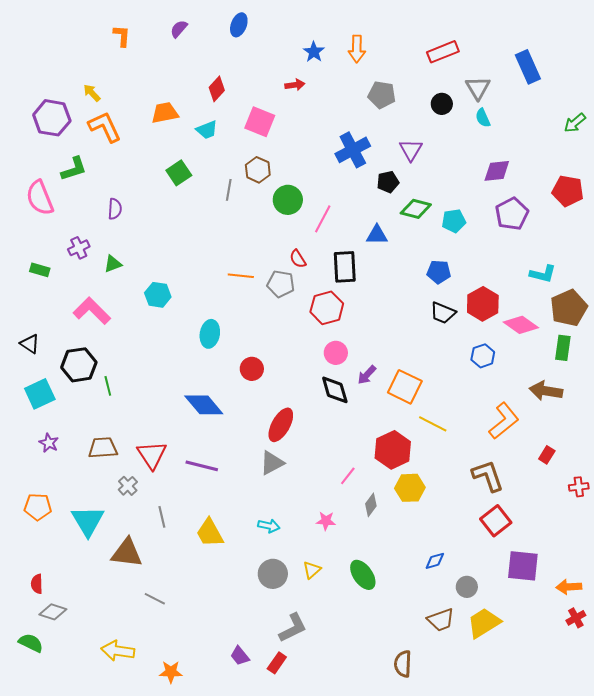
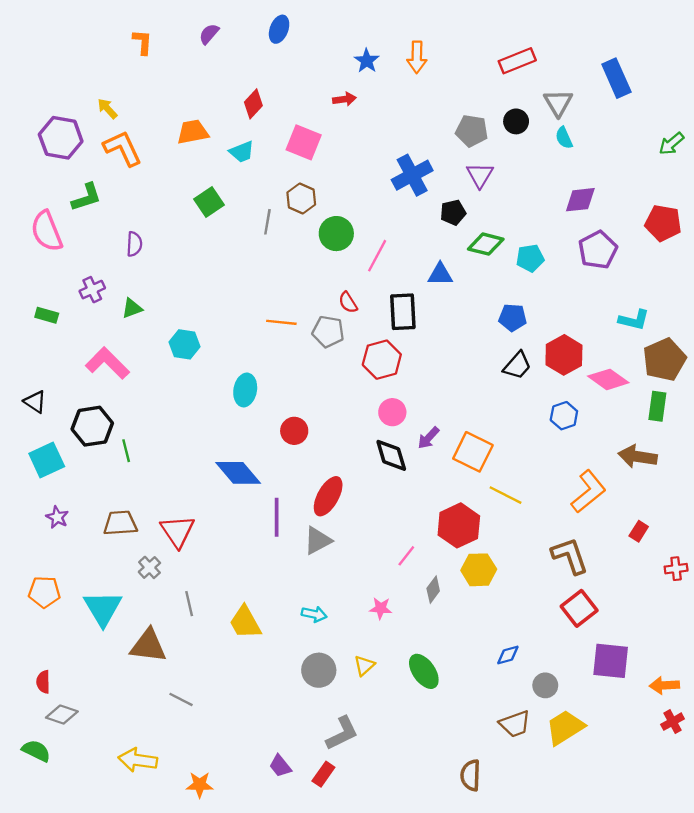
gray pentagon: (382, 95) -> (472, 131), moved
black trapezoid: (443, 313) -> (517, 365), turned -72
purple line: (202, 466) -> (277, 517), moved, turned 76

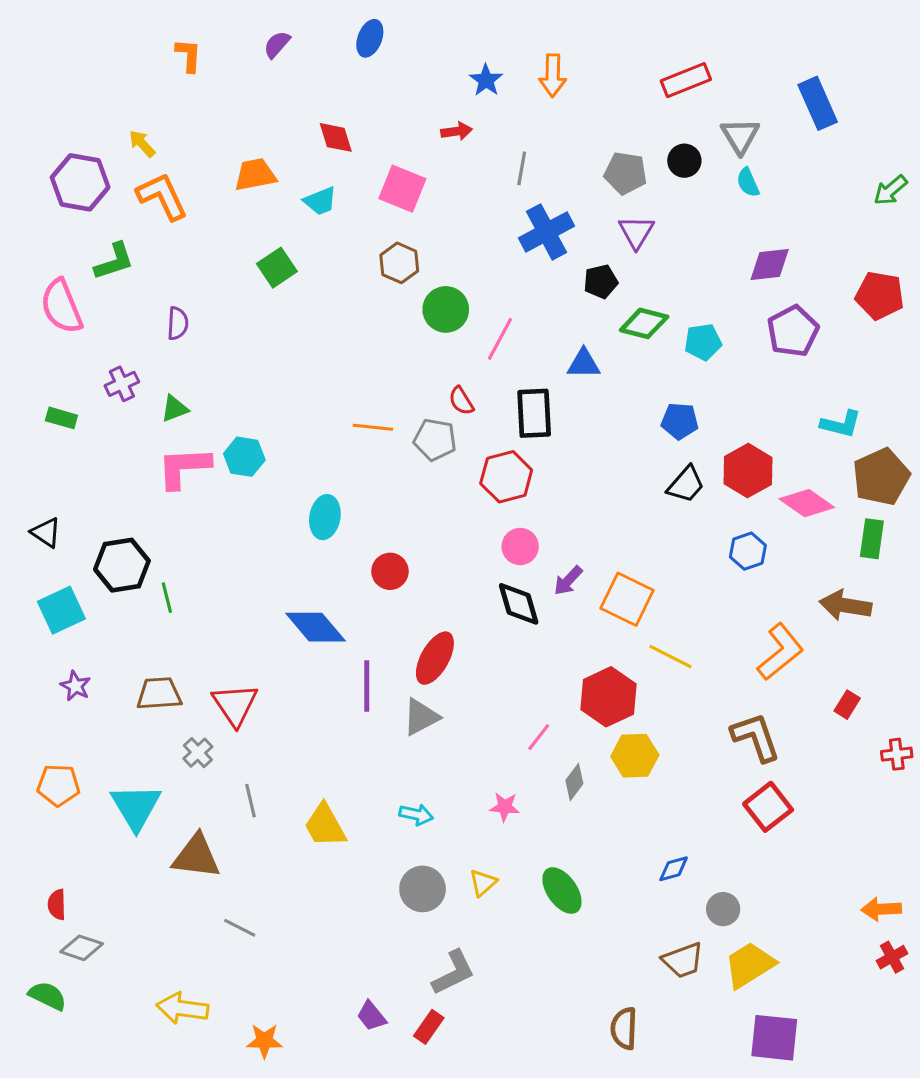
red diamond: (253, 104) -> (336, 137), turned -60
gray line: (267, 222) -> (522, 168), moved
pink L-shape: (107, 363) -> (184, 467), moved, turned -48
purple square: (611, 661) -> (774, 1038), moved

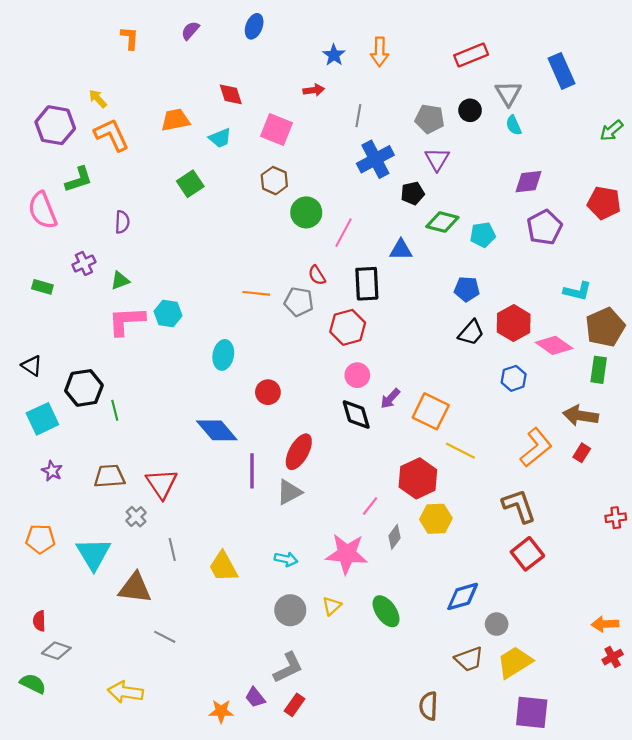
red rectangle: (847, 705) -> (582, 453), moved
pink star: (505, 807) -> (347, 554), size x2.0
blue diamond: (674, 869) -> (463, 596), size x1.6
gray L-shape: (454, 973) -> (288, 668), moved
orange star: (264, 1041) -> (221, 711), moved

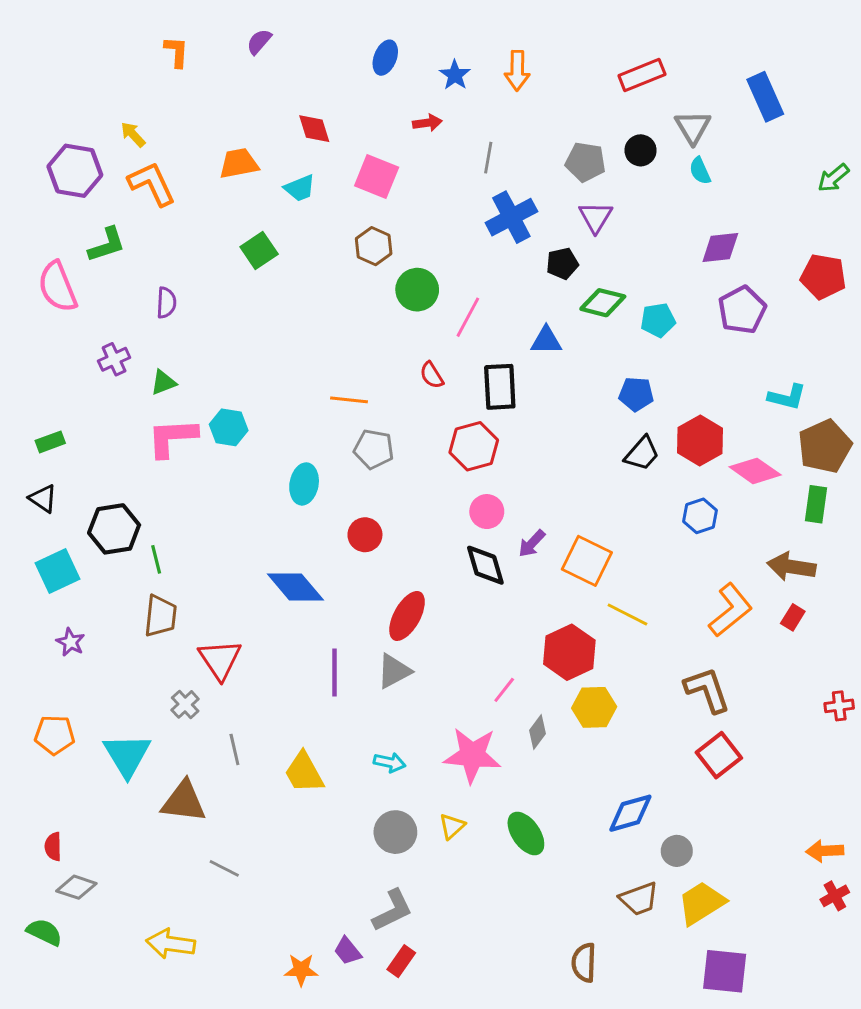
blue ellipse: (254, 26) -> (385, 58), moved
green rectangle: (42, 287) -> (50, 442), moved, turned -36
gray pentagon: (299, 302) -> (374, 449), moved
purple line: (252, 471) -> (335, 673), moved
brown trapezoid: (109, 476) -> (160, 616), moved, turned 100

